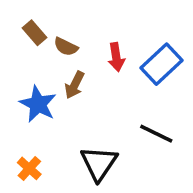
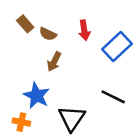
red arrow: (116, 57) -> (84, 30), moved
blue star: (38, 104) -> (36, 96), moved
orange cross: (29, 168) -> (21, 122), turned -30

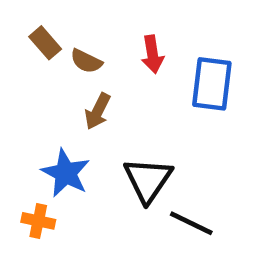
blue rectangle: (117, 47) -> (212, 84), turned -40
black line: (113, 97) -> (191, 223), moved
black triangle: (72, 118) -> (148, 180), moved

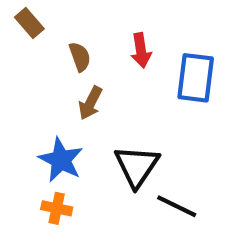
brown rectangle: (45, 43) -> (29, 23), moved
brown semicircle: (86, 61) -> (80, 57), turned -136
orange cross: (38, 221) -> (57, 208), moved

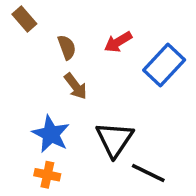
red arrow: (141, 50) -> (118, 42), turned 68
blue rectangle: (196, 78) -> (164, 65), turned 36
brown arrow: (90, 103) -> (76, 86), turned -64

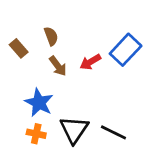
brown rectangle: (24, 19) -> (19, 48), moved
red arrow: (118, 42) -> (90, 62), moved
black triangle: (115, 139) -> (74, 130), moved

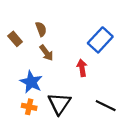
red arrow: (90, 62) -> (82, 68), moved, turned 112
black line: (113, 132) -> (106, 106), moved

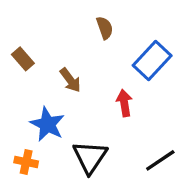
brown semicircle: (41, 29) -> (105, 28), moved
black line: (106, 106) -> (160, 160), turned -60
orange cross: (29, 107) -> (26, 162), moved

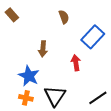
brown rectangle: (23, 59) -> (12, 15), moved
brown arrow: (70, 80) -> (43, 49), turned 42
orange cross: (26, 162) -> (26, 98), moved

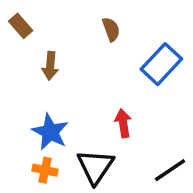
brown arrow: (43, 49) -> (50, 66), moved
red arrow: (76, 63) -> (123, 123), moved

